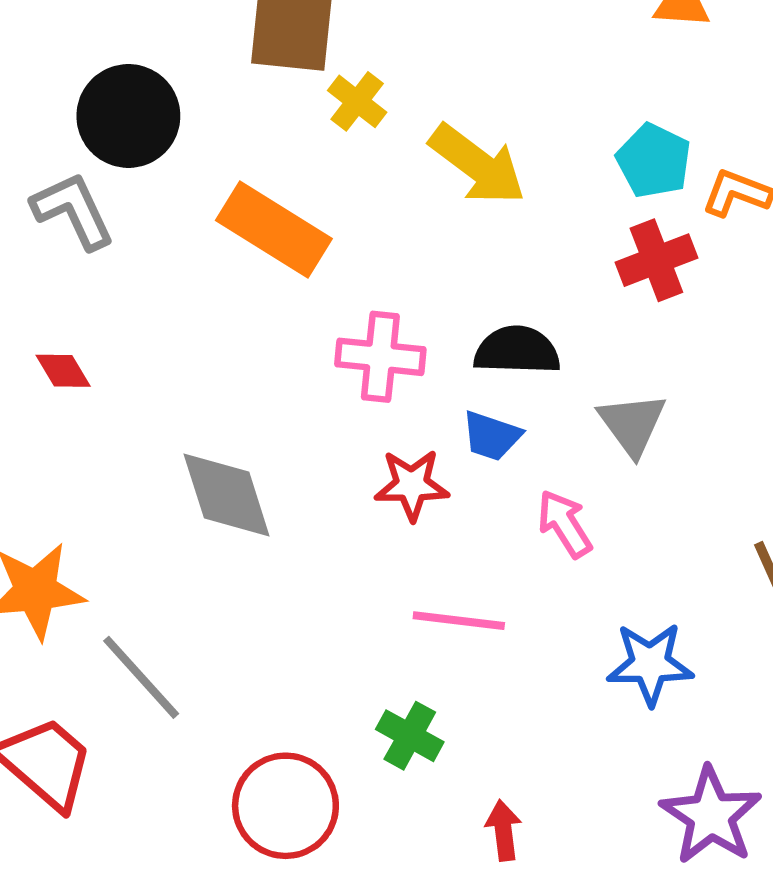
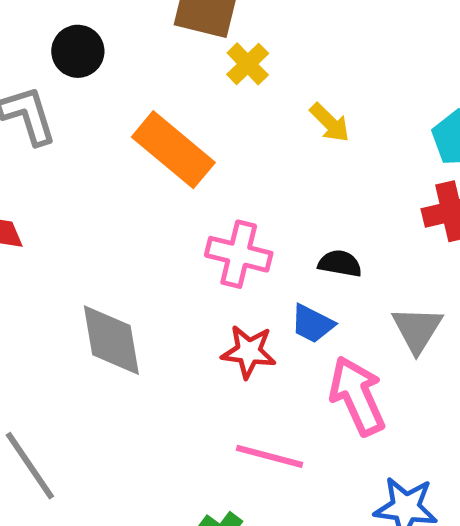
black circle: (128, 116) -> (78, 51), size x0.7
yellow arrow: (477, 165) -> (330, 123), size x0.6
black semicircle: (517, 350) -> (340, 263), size x0.7
pink arrow: (565, 524) -> (357, 396), size x1.5

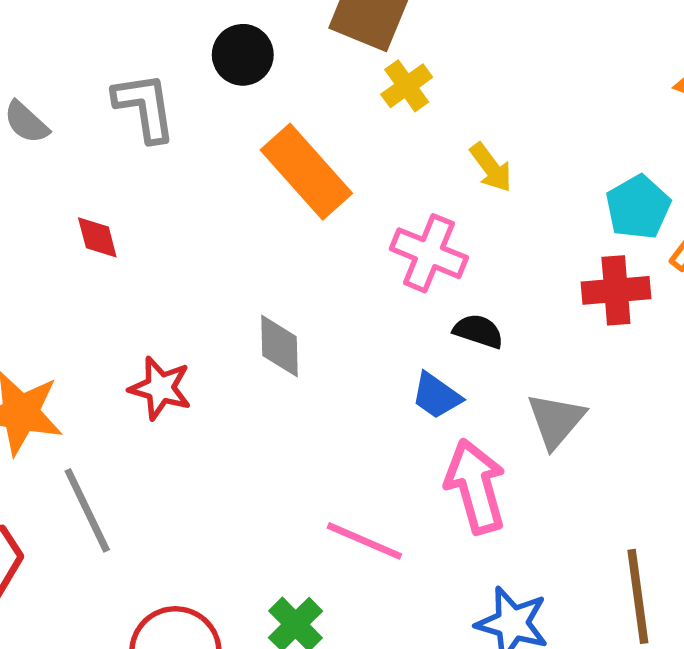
black circle: (78, 51) -> (243, 55), moved
pink cross: (239, 254) -> (429, 253), moved
gray diamond: (111, 340) -> (280, 346), moved, size x0.7
red star: (249, 352) -> (160, 388), moved

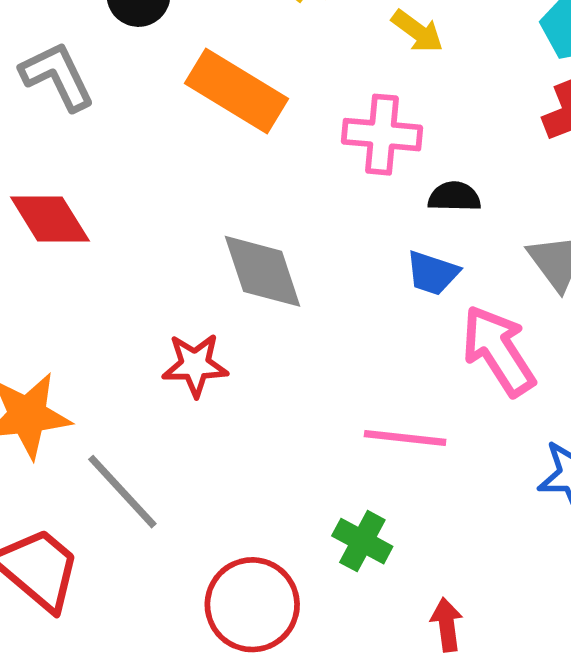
red diamond: (97, 237) -> (50, 219), size x1.6
gray diamond: (280, 346) -> (263, 271), size x1.4
red star: (160, 388) -> (195, 365), moved

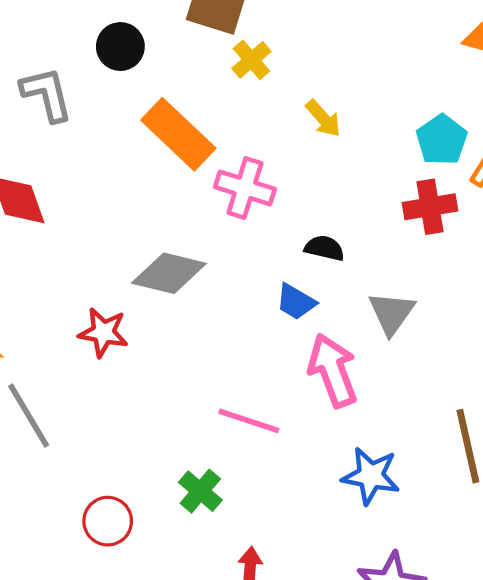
pink cross: (382, 135) -> (245, 188), moved
gray diamond: (263, 271) -> (169, 273), turned -70
red circle: (252, 605) -> (108, 521), size x0.7

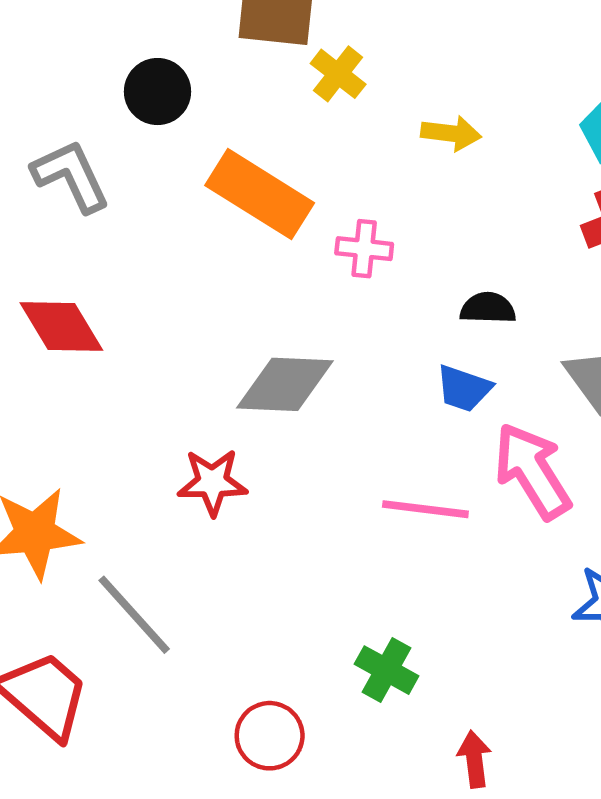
yellow arrow: (323, 118) -> (451, 133), turned -30
pink cross: (245, 188) -> (364, 249), size x0.7
pink line: (249, 421) -> (425, 509), moved

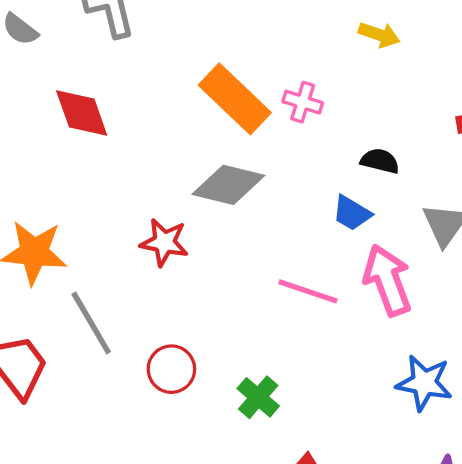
orange rectangle: (260, 194) -> (235, 99), moved
red circle: (270, 736) -> (171, 369), moved

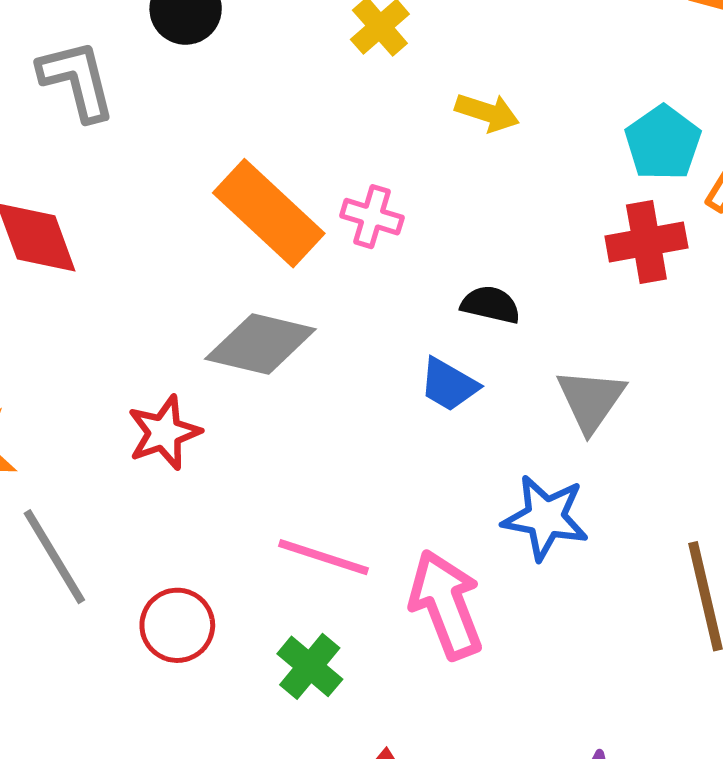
red star: (164, 242) -> (164, 433), turned -30
pink arrow: (388, 280) -> (446, 604), moved
pink line: (308, 291) -> (324, 557), moved
blue star: (424, 383) -> (545, 518), moved

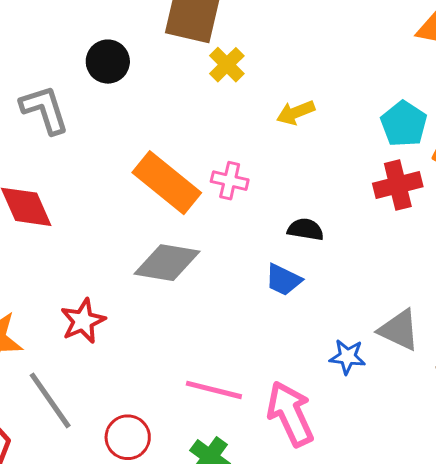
yellow arrow: (487, 113) -> (296, 113), turned 144
gray triangle: (591, 400) -> (399, 330), moved, turned -36
red star: (164, 433) -> (83, 321), moved
blue star: (545, 518) -> (347, 357), size x0.7

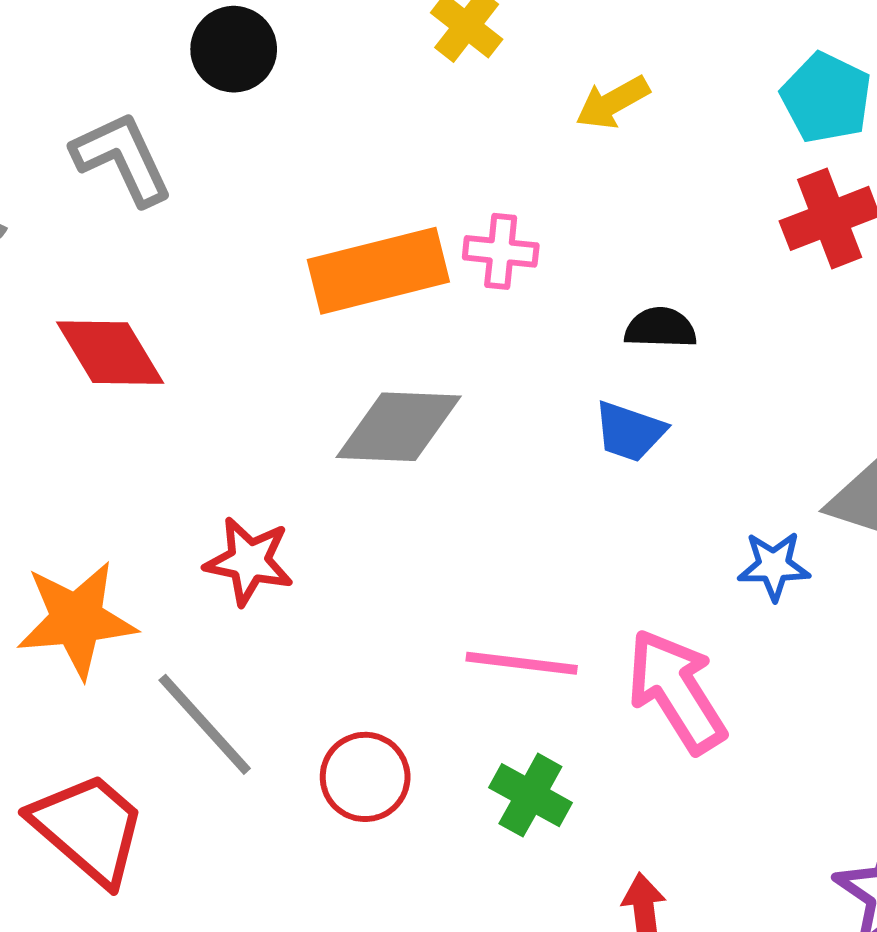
orange rectangle: (167, 183) -> (378, 271), turned -46
red star: (83, 321) -> (249, 561), turned -30

